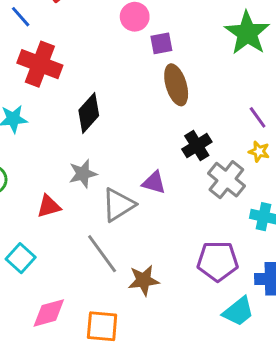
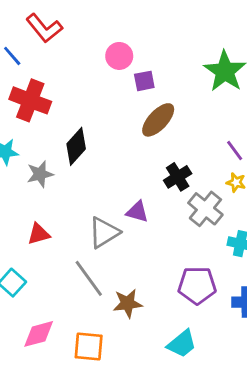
brown ellipse: (176, 85) -> (158, 120), turned 60
gray star: (83, 174) -> (40, 174), moved
cyan trapezoid: (238, 311) -> (182, 344), moved

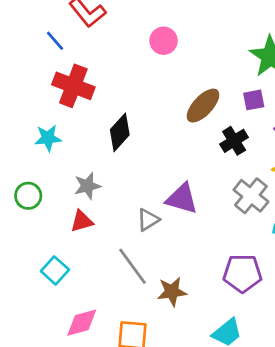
purple square: (144, 81) -> (254, 100), moved
gray star: (40, 174) -> (87, 186), moved
black cross: (178, 177) -> (234, 141), moved
purple triangle: (137, 212) -> (182, 199), size x1.4
gray triangle: (104, 232) -> (148, 220), size x0.7

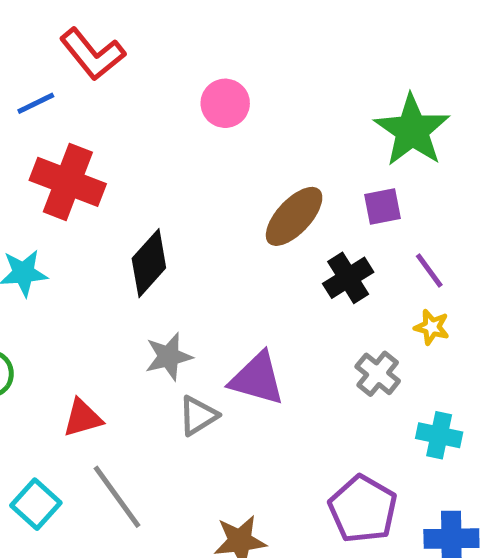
blue line: (55, 41) -> (36, 103), turned -75
gray star: (87, 186) -> (169, 357), moved
gray cross: (251, 196) -> (378, 374), size x0.7
gray line: (133, 266) -> (117, 497), moved
purple pentagon: (242, 273) -> (363, 509), turned 30

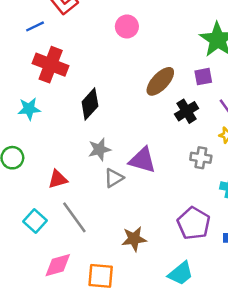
gray cross: (378, 374) -> (201, 158), turned -30

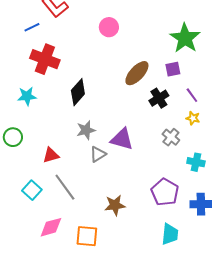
gray cross: (201, 158) -> (171, 137), turned 30
cyan trapezoid: (181, 273) -> (170, 234), moved, turned -45

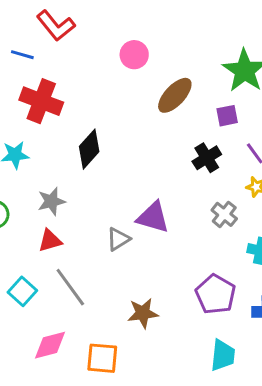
blue line: (32, 27) -> (22, 55), turned 42
brown ellipse: (137, 73) -> (175, 95), moved
gray star: (86, 130) -> (51, 201), moved

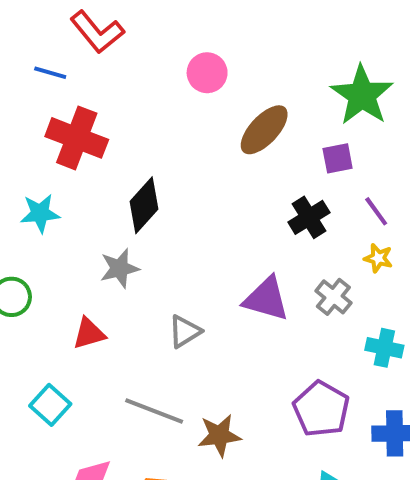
gray star: (51, 201) -> (119, 268), moved
purple triangle: (153, 217) -> (266, 299), moved
gray line: (70, 287) -> (154, 411), moved, turned -33

